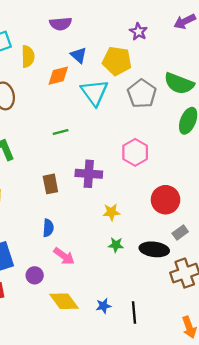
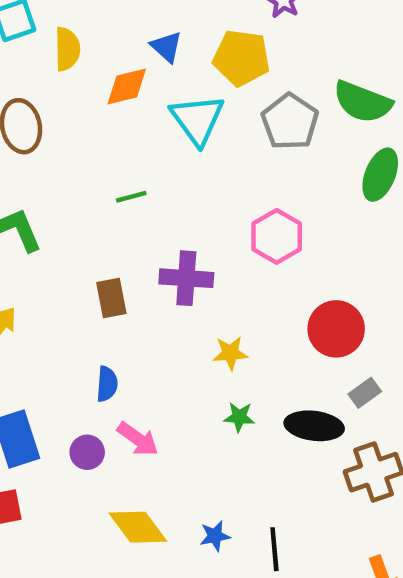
purple circle: (35, 275) -> (87, 452), moved

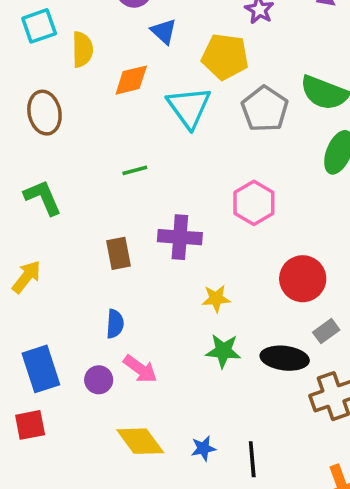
blue triangle: (166, 47) -> (164, 31), moved
green star: (239, 417) -> (223, 351), size x1.4

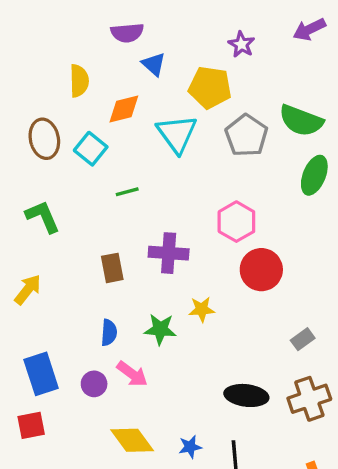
cyan square: (39, 26) -> (91, 149), moved, turned -32
red circle: (303, 279) -> (261, 270), moved
green star: (223, 351) -> (160, 329), moved
black ellipse: (285, 358) -> (246, 395), moved

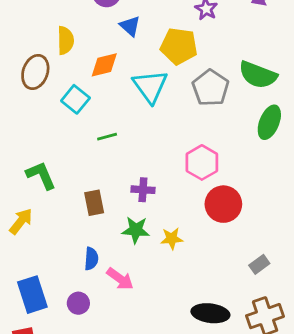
brown ellipse: (44, 139) -> (35, 72), moved, turned 32
green L-shape: (43, 217) -> (41, 175), moved
purple cross: (169, 253) -> (143, 190), size x0.7
green star: (160, 329) -> (136, 230), moved
pink arrow: (132, 374) -> (120, 279), moved

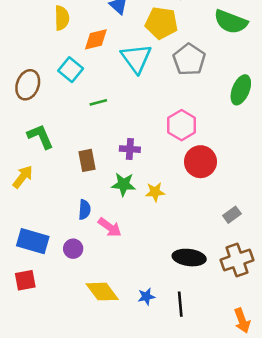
brown ellipse: (35, 72) -> (28, 85), moved
green semicircle: (258, 75) -> (231, 22), moved
blue rectangle: (32, 295) -> (33, 241), turned -56

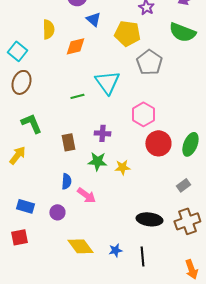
cyan triangle: (136, 58) -> (107, 82), moved
cyan square: (71, 70) -> (17, 51), moved
green ellipse: (241, 90) -> (190, 144), moved
blue rectangle: (33, 241) -> (25, 206), size x0.7

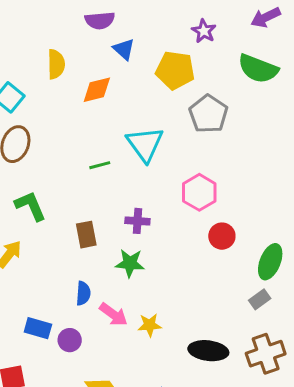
red circle: (158, 143) -> (222, 236), size x0.7
green ellipse: (190, 144) -> (270, 262), moved
yellow star: (122, 167) -> (150, 325), moved
blue rectangle: (25, 206) -> (38, 328), moved

